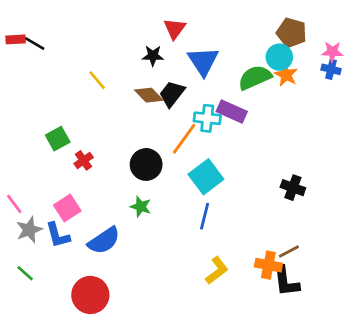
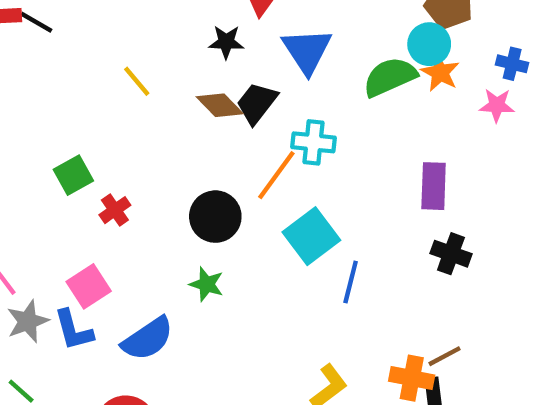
pink star: (332, 52) -> (497, 105), moved
purple rectangle: (232, 111) -> (434, 186), moved, turned 68
blue line: (205, 216) -> (351, 282), moved

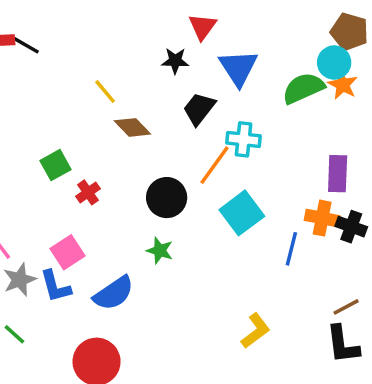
brown diamond: (220, 105) -> (132, 127), moved
blue line: (351, 282) -> (291, 249), moved
orange cross: (412, 378) -> (322, 218), moved

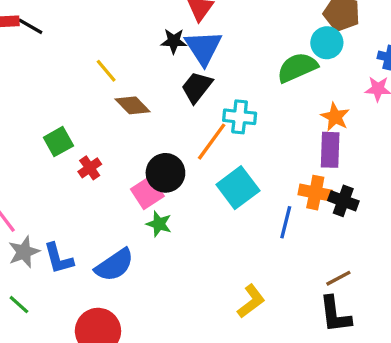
blue triangle: (238, 68) -> (203, 48), moved
orange star: (343, 85) -> (335, 117), moved
pink square: (67, 252) -> (147, 193), moved

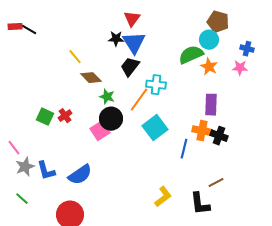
orange star: (335, 117) -> (209, 67), moved
green square: (58, 142) -> (45, 117), moved, turned -36
green star: (159, 224) -> (107, 97), moved
black L-shape: (335, 314) -> (200, 204), moved

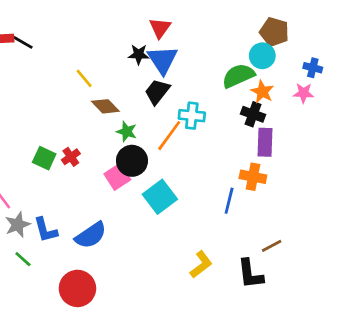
cyan square: (155, 128) -> (160, 197), moved
black cross: (219, 136) -> (253, 114), moved
green line: (22, 199) -> (23, 259), moved

